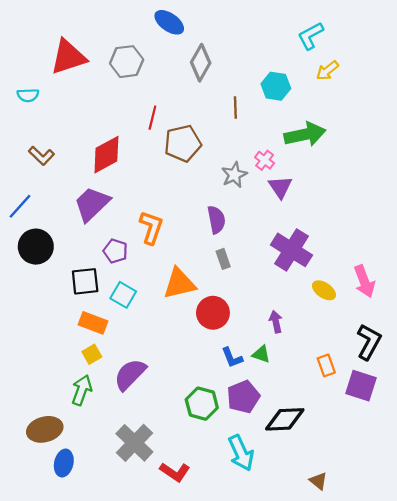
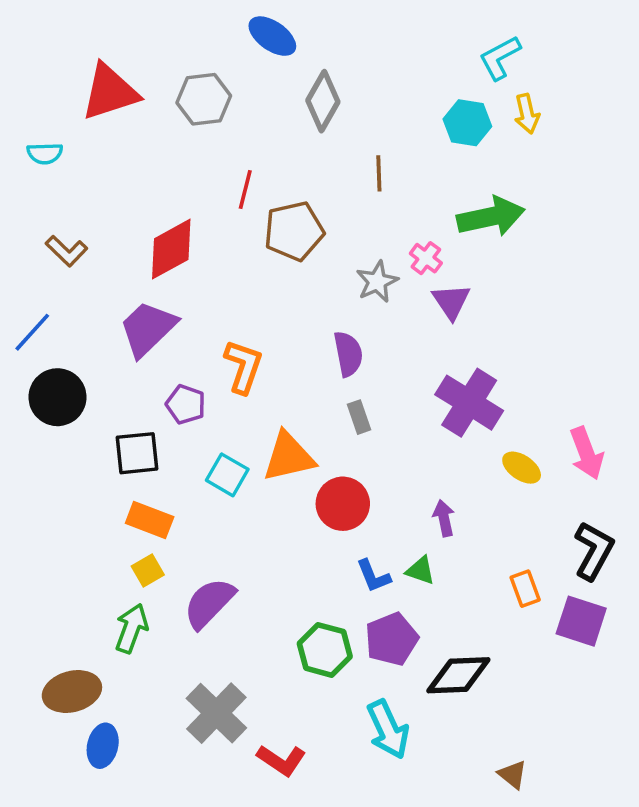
yellow arrow: (327, 70) -> (527, 114), turned -65
cyan hexagon: (276, 86) -> (467, 123), moved
cyan square: (123, 295) -> (227, 475), moved

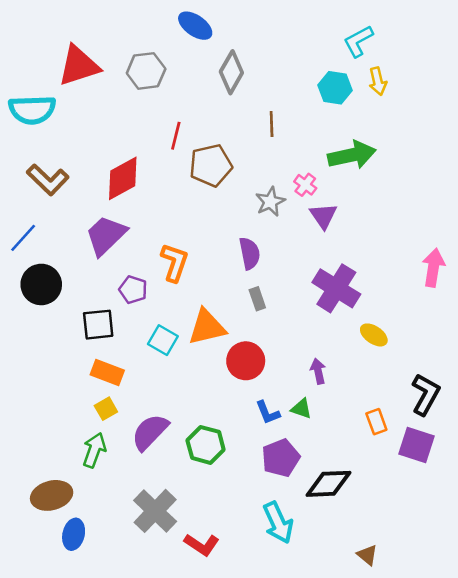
cyan semicircle: (45, 153) -> (32, 110), size x1.8
brown L-shape: (67, 251) -> (48, 180), size x1.4
pink arrow: (587, 453) -> (433, 268), moved, turned -150
green hexagon: (325, 650) -> (206, 445), moved

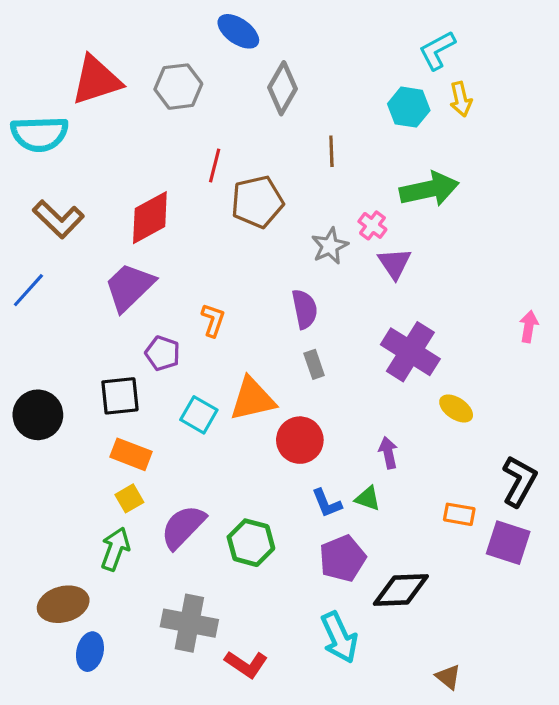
orange L-shape: (175, 262) -> (213, 320), size x0.7
pink arrow: (433, 268) -> (529, 326), size x0.7
black circle: (41, 284) -> (38, 415), moved
orange rectangle: (376, 422) -> (459, 514), turned -60
gray cross: (155, 511) -> (189, 623), turned -33

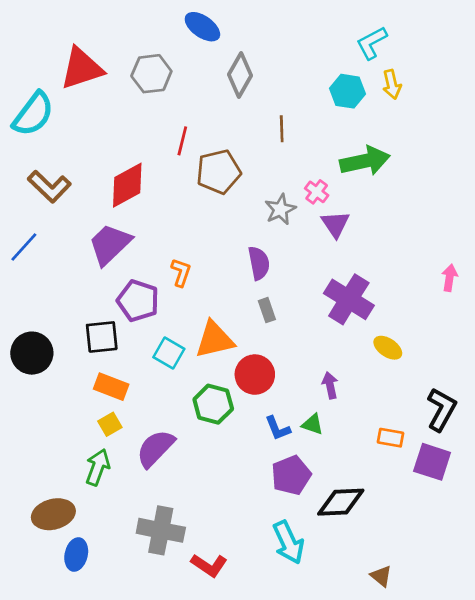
cyan semicircle: (39, 134) -> (33, 114), turned -51
purple pentagon: (163, 353) -> (138, 301), size x1.4
green hexagon: (251, 543) -> (213, 404), moved

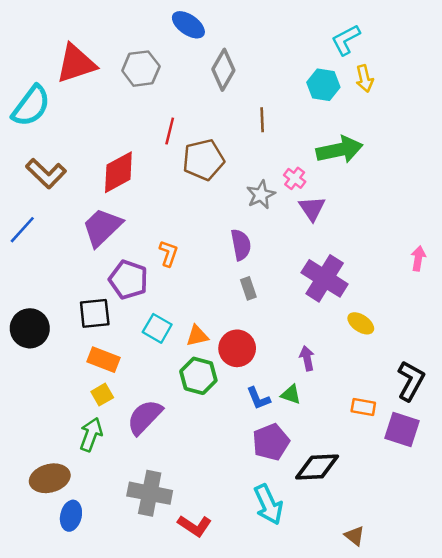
orange triangle: (215, 340) -> (197, 336), moved, size x0.6

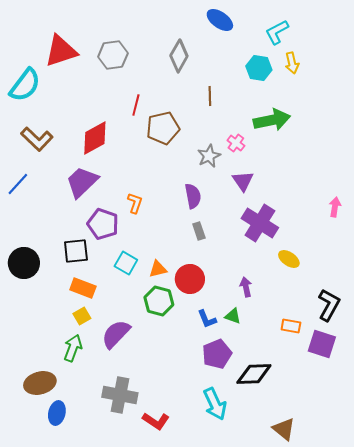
blue ellipse: (188, 25) -> (220, 20), moved
purple triangle: (312, 208) -> (243, 181), moved
brown triangle: (355, 536) -> (284, 429), size x1.4

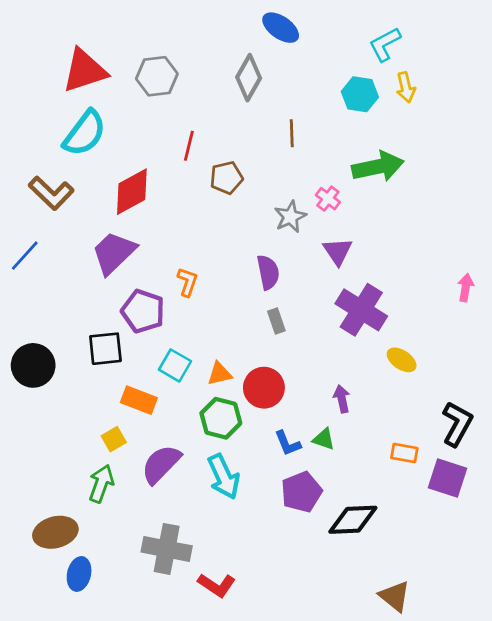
blue ellipse: (220, 20) -> (281, 28), moved
cyan semicircle: (25, 85) -> (85, 133), moved
brown pentagon: (163, 128) -> (226, 178), size x0.7
orange rectangle: (83, 288) -> (139, 400), moved
cyan arrow: (215, 404) -> (224, 477), moved

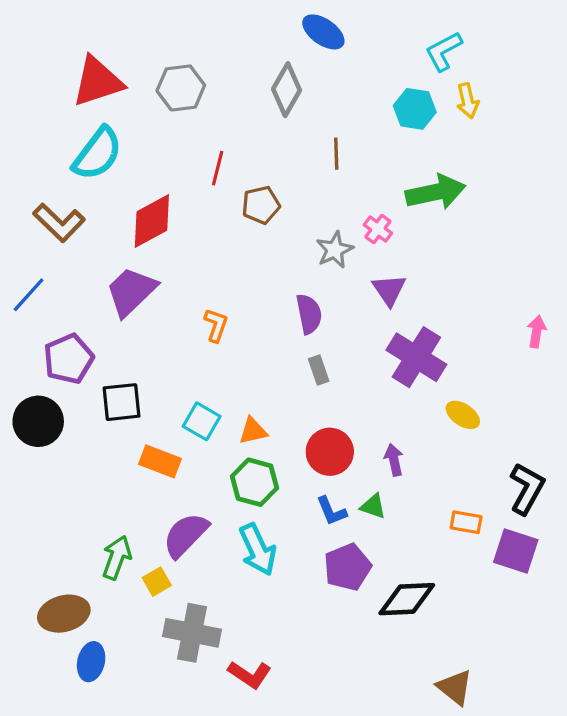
purple pentagon: (143, 311) -> (69, 359), moved, turned 30
red circle: (264, 388) -> (330, 452), moved
yellow square: (114, 439) -> (157, 582), moved

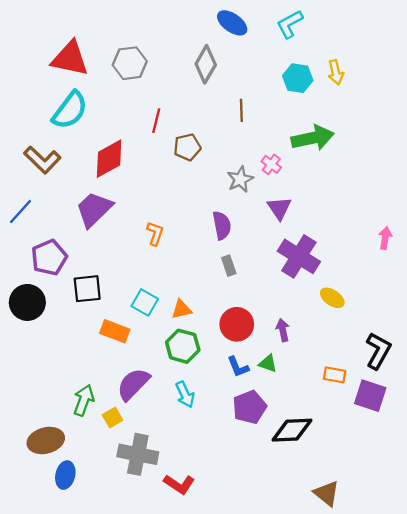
cyan L-shape: (444, 51) -> (290, 24), moved
red triangle: (97, 82) -> (70, 59), turned 30
cyan arrow: (258, 549) -> (185, 394), size x0.7

